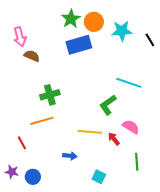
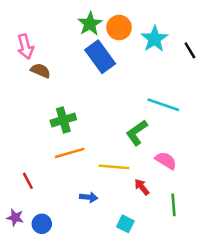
cyan star: (122, 31) -> (154, 39), turned -30
blue rectangle: (79, 45) -> (100, 57), turned 70
orange line: (42, 121) -> (70, 153), moved
red arrow: (114, 139) -> (142, 187), moved

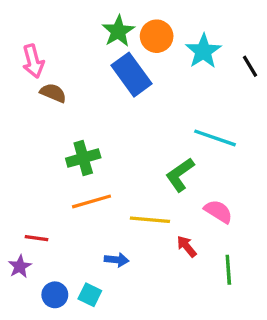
red line: (28, 181) -> (36, 238), turned -54
purple star: (15, 217) -> (20, 266), moved, turned 30
cyan square: (125, 224) -> (90, 295), moved

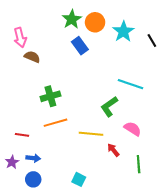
blue rectangle: (132, 75) -> (80, 46), size x0.7
red line: (36, 238) -> (22, 135), moved
blue arrow: (117, 260) -> (33, 158), moved
cyan square: (90, 295) -> (79, 179), moved

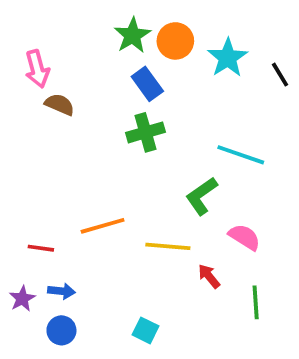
green cross: (50, 96) -> (145, 132), moved

